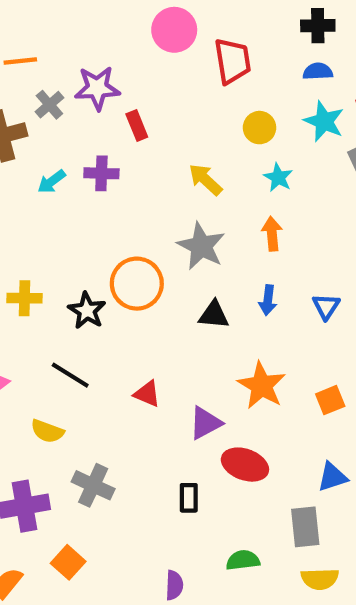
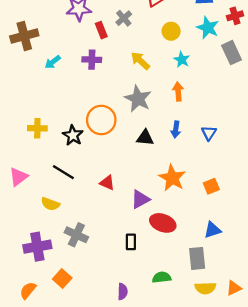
gray cross: (49, 105) -> (124, 18), moved
purple cross: (101, 173) -> (92, 60), moved

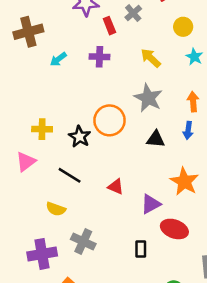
orange arrow: (178, 92) -> (193, 102), moved
pink triangle: (18, 177) -> (26, 162), moved

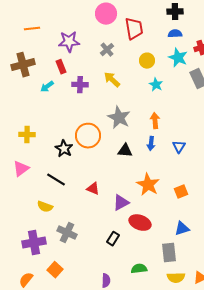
red rectangle: (109, 26) -> (61, 67), moved
yellow arrow: (151, 58) -> (112, 80), moved
yellow cross: (42, 129) -> (27, 135), moved
black rectangle: (141, 249) -> (113, 239), turned 32

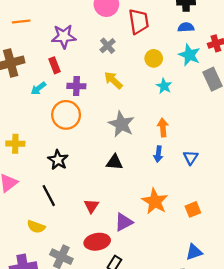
orange circle: (88, 136) -> (66, 115), moved
black triangle: (125, 151) -> (114, 162), moved
black line: (56, 180) -> (49, 196), turned 30
red triangle: (93, 189) -> (91, 206), turned 40
red ellipse: (140, 223) -> (97, 242), moved, turned -30

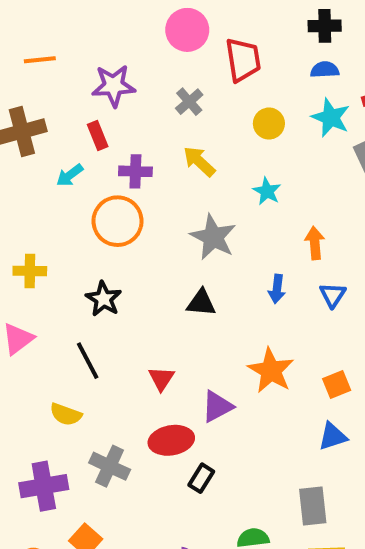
cyan star: (164, 86) -> (267, 191), moved
orange arrow: (163, 128) -> (315, 243), moved
blue triangle: (194, 252) -> (333, 436), moved

